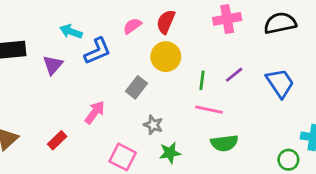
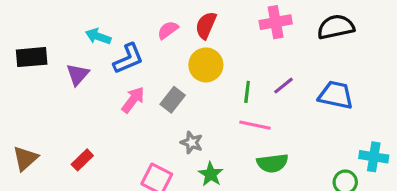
blue trapezoid: (280, 83) -> (336, 95), turned -44
pink arrow: (95, 112) -> (133, 100), moved
green star: (170, 153) -> (211, 174), turned -30

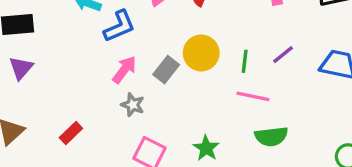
yellow circle: (206, 65) -> (201, 53), moved
purple triangle: (78, 74) -> (21, 68), moved
gray star: (192, 143) -> (133, 105), moved

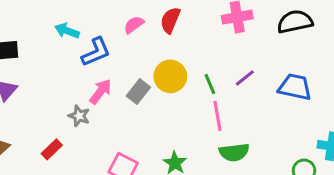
green line: (245, 61) -> (210, 84), turned -30
pink line: (253, 96) -> (217, 116), turned 68
gray star: (133, 105) -> (79, 116), moved

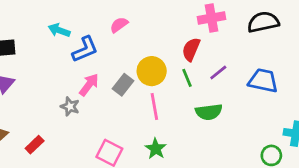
red semicircle: (170, 20) -> (191, 49), moved
pink line: (217, 116) -> (154, 106), moved
red rectangle: (52, 149) -> (35, 145), moved
green semicircle: (234, 152) -> (209, 112), moved

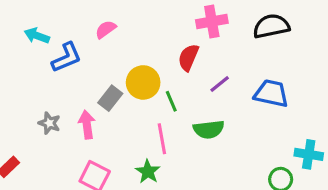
green line: (187, 78) -> (171, 101), moved
pink arrow: (89, 85) -> (87, 125), moved, turned -45
pink line: (154, 106) -> (162, 139), moved

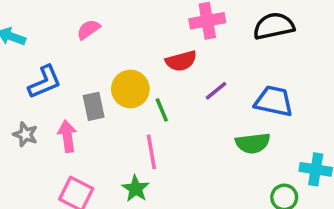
blue L-shape: (67, 57) -> (45, 82), moved
red semicircle: (188, 57) -> (181, 61), turned -128
gray rectangle: (110, 98) -> (94, 106), turned -50
green semicircle: (209, 129) -> (253, 143), moved

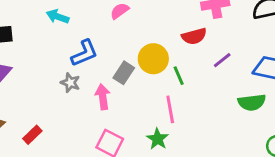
gray rectangle: (94, 106) -> (124, 73), turned 45
gray star: (25, 134) -> (70, 83), moved

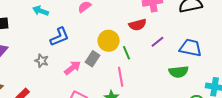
gray rectangle: (124, 73) -> (93, 59), moved
gray star: (70, 83) -> (42, 61), moved
pink arrow: (103, 97) -> (73, 68), turned 60

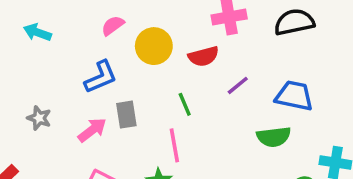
blue L-shape: (60, 37) -> (101, 77), moved
yellow circle: (109, 41) -> (154, 46), moved
gray rectangle: (93, 59) -> (126, 115), turned -42

